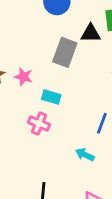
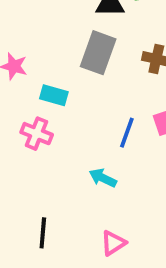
gray rectangle: (65, 52) -> (98, 53), moved

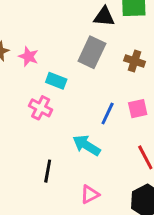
cyan arrow: (103, 178) -> (87, 145), size x1.4
black line: (43, 233) -> (48, 171), moved

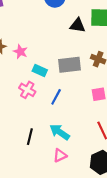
gray rectangle: (92, 52) -> (69, 65), moved, turned 55
blue line: (108, 114) -> (56, 97), moved
cyan arrow: (87, 145) -> (60, 132), moved

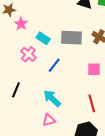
pink star: (20, 52) -> (21, 24), moved
black line: (30, 137) -> (16, 90), moved

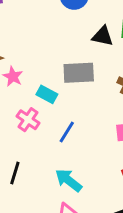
gray rectangle: (71, 38) -> (79, 73), moved

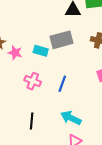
cyan rectangle: (47, 94) -> (41, 51), moved

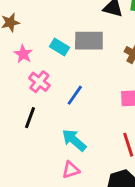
pink star: (15, 53) -> (23, 54), moved
black line: (32, 121) -> (30, 118), moved

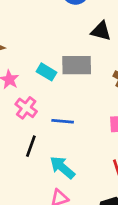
blue line: (75, 95) -> (63, 121), turned 60
black line: (30, 118) -> (31, 146), moved

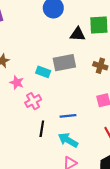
pink cross: (26, 108) -> (33, 101), turned 35
blue line: (63, 121) -> (68, 116), moved

